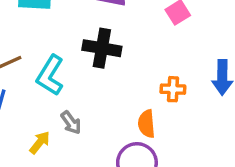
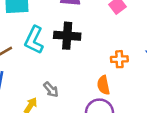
cyan L-shape: (50, 75) -> (34, 40), moved

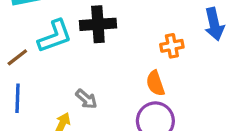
cyan L-shape: (34, 40) -> (55, 36), turned -128

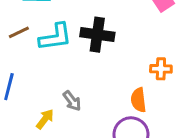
brown line: (17, 57) -> (19, 32), moved

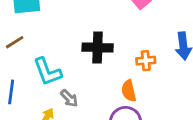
black cross: (97, 35) -> (98, 47), moved
cyan L-shape: (55, 37) -> (47, 72), moved, turned 84

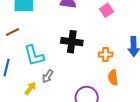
orange semicircle: (129, 91) -> (113, 77), moved
gray arrow: (69, 98) -> (48, 76), turned 72

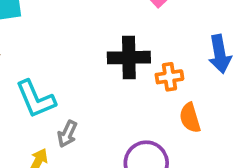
black cross: (72, 42) -> (129, 58), moved

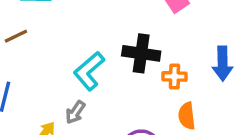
cyan L-shape: (36, 99) -> (89, 71), moved, turned 63

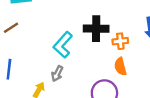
orange semicircle: (187, 116) -> (120, 66), moved

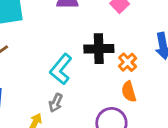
orange cross: (120, 41) -> (128, 62), turned -35

